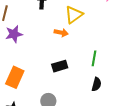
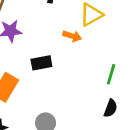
black rectangle: (60, 66) -> (41, 63), moved

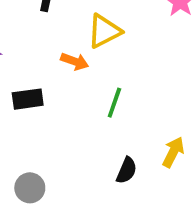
green line: (111, 74) -> (114, 103), moved

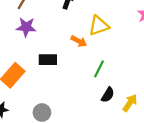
black semicircle: (127, 170) -> (108, 95), moved

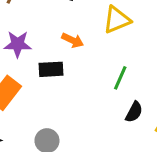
purple star: (26, 27) -> (18, 44), moved
orange arrow: (79, 41) -> (73, 40), moved

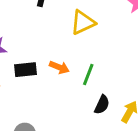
orange arrow: (73, 40) -> (59, 67), moved

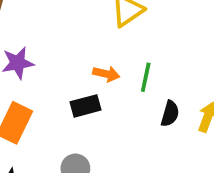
black rectangle: (26, 70) -> (86, 106), moved

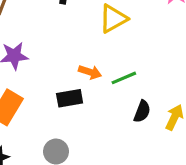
green line: (146, 77) -> (124, 78), turned 50

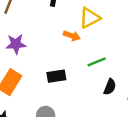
orange arrow: (90, 72) -> (72, 36), moved

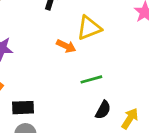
black rectangle: (56, 76) -> (23, 108), moved

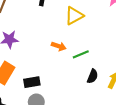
orange arrow: (66, 46) -> (59, 46), moved

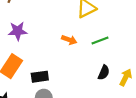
green line: (81, 54) -> (100, 40), moved

